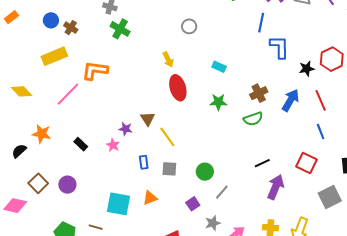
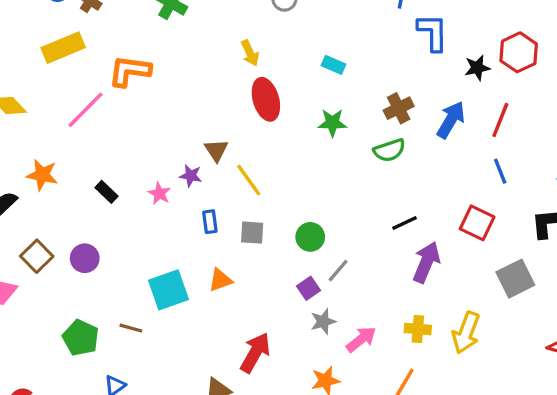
red line: (321, 100) -> (500, 120), turned 45
purple star: (125, 129) -> (191, 176), moved
cyan square: (119, 204) -> (168, 290), turned -30
purple square: (193, 204) -> (308, 288), moved

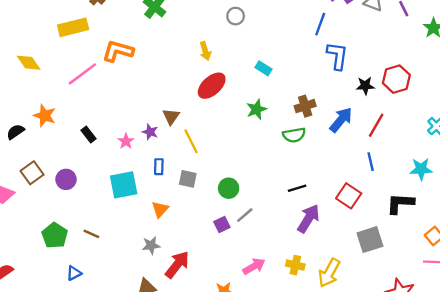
red ellipse: (266, 99) -> (212, 86), turned 56
green star: (332, 123) -> (256, 109), turned -30
orange triangle: (220, 280) -> (160, 209), turned -36
cyan square: (168, 290) -> (124, 185), moved
gray star: (323, 321) -> (151, 245), moved

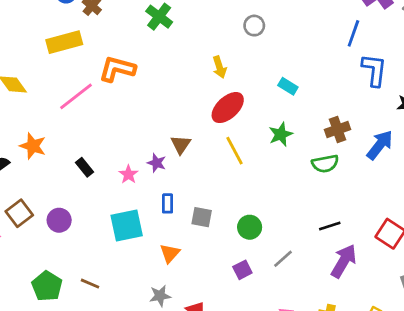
yellow line: (191, 141) -> (234, 151), moved
gray line: (245, 215) -> (283, 259), moved

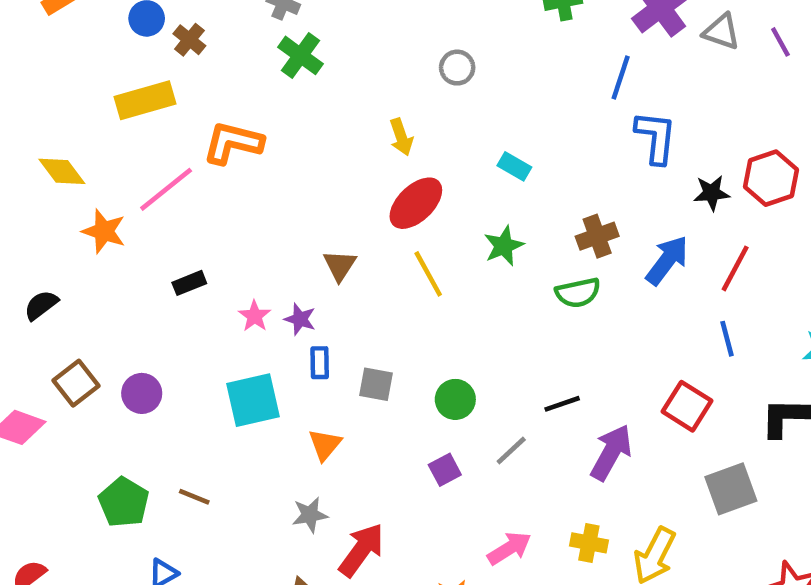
orange star: (33, 146) -> (104, 231), moved
purple star: (157, 163) -> (300, 319), moved
black rectangle: (85, 167) -> (189, 283), moved, turned -72
black line: (330, 226) -> (562, 404), moved

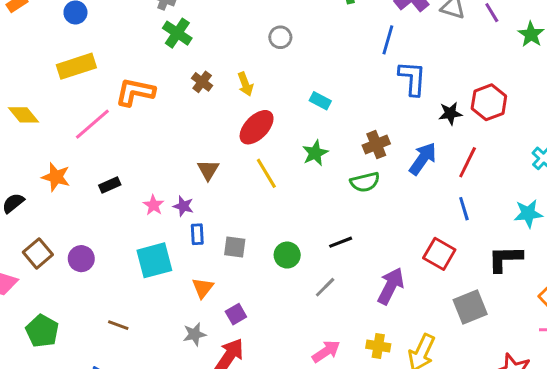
brown cross: (189, 40) -> (202, 82), moved
orange star: (104, 231) -> (56, 177), moved
black line: (562, 404) -> (341, 242), moved
purple square: (445, 470) -> (236, 314), moved
green pentagon: (124, 502) -> (42, 331), moved

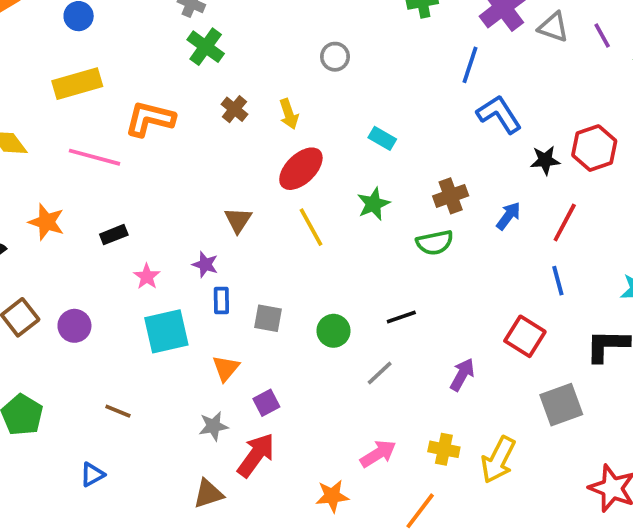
blue L-shape: (412, 78) -> (499, 114), turned -39
pink line: (92, 124) -> (95, 157), turned 54
blue arrow: (423, 159) -> (508, 216), size x0.7
pink star: (153, 205) -> (147, 277), moved
purple arrow: (391, 286) -> (462, 375), size x0.7

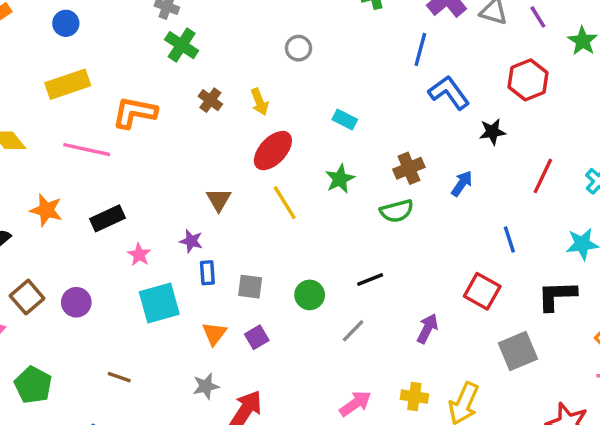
red hexagon: (594, 148) -> (528, 80), moved
red line: (565, 223) -> (543, 176), moved
black rectangle: (114, 235) -> (107, 218), size x1.4
purple square: (266, 403) -> (257, 337), moved

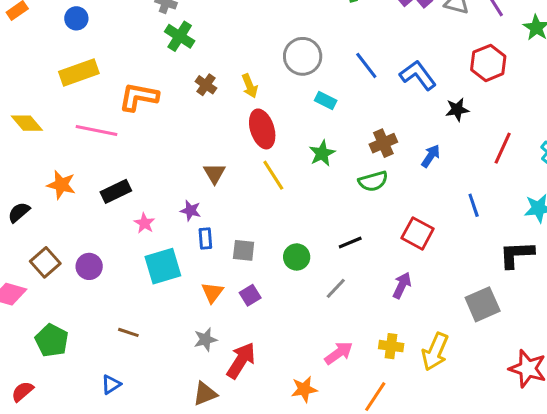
gray circle: (298, 48) -> (303, 56), moved, size x1.6
blue line: (420, 49) -> (366, 65), moved, turned -52
red ellipse: (273, 151) -> (262, 129), turned -60
red square: (482, 291) -> (418, 233), moved

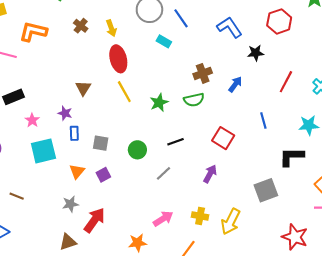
blue line: (366, 65) -> (181, 18), moved
green star: (322, 153) -> (159, 103), moved

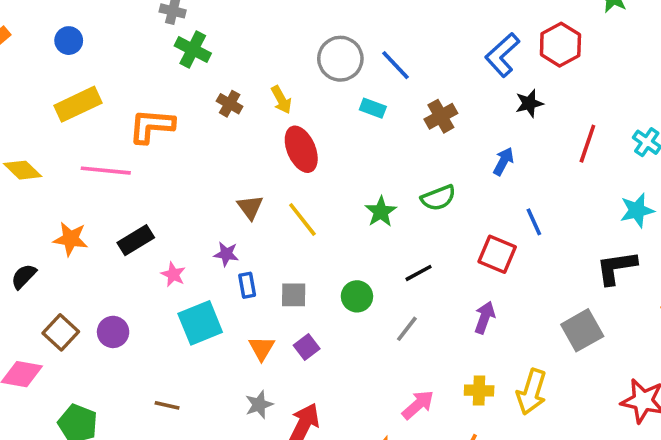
blue L-shape: (230, 27) -> (502, 55), moved, turned -90
brown cross: (203, 73) -> (441, 116), moved
yellow line: (124, 92) -> (302, 219), moved
blue line: (263, 121) -> (534, 222), moved

